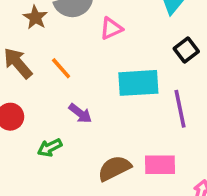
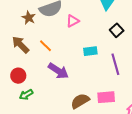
cyan rectangle: (138, 83) -> (90, 51), size x0.6
purple arrow: (80, 113) -> (58, 71), size x1.5
green arrow: (50, 148) -> (26, 95), moved

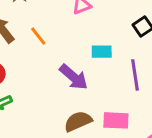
purple arrow: (58, 71) -> (74, 77), moved

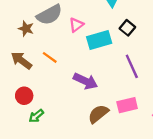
cyan rectangle: (102, 52) -> (99, 40), moved, size x1.5

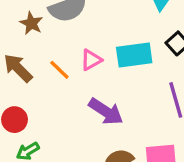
pink triangle: (76, 25) -> (91, 60), moved

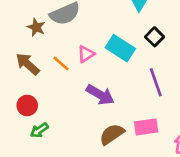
cyan rectangle: (134, 55) -> (120, 48), turned 44

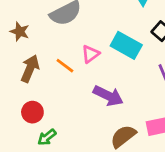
brown star: (36, 27) -> (20, 32), moved
brown arrow: (28, 64) -> (30, 69), turned 75

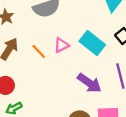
purple arrow: (108, 96) -> (89, 83), moved

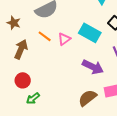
orange line: (39, 51) -> (45, 36), moved

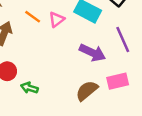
green arrow: (33, 98) -> (29, 88), moved, turned 56

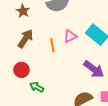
orange line: (33, 17) -> (52, 45), moved, turned 32

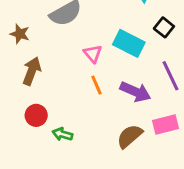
pink triangle: (70, 36) -> (93, 54), turned -32
orange line: (52, 45) -> (96, 85), moved

